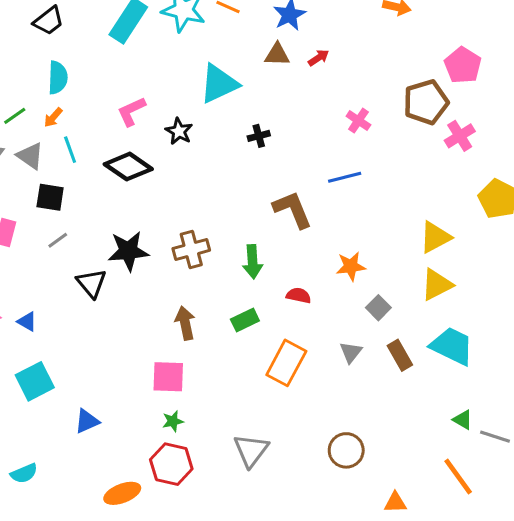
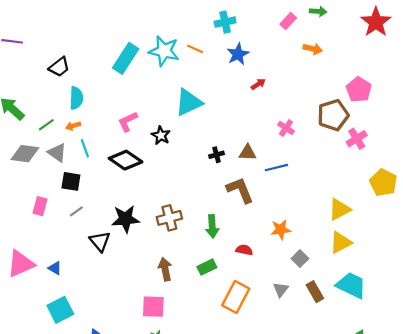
black trapezoid: (49, 21) -> (59, 67), moved
brown triangle: (277, 55) -> (248, 153), moved
orange arrow: (53, 117) -> (73, 126), turned 32
black cross: (259, 136) -> (216, 155), moved

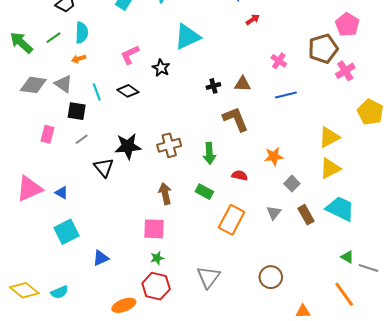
green line: (46, 125) -> (53, 38), moved
cyan line: (85, 148) -> (97, 92), moved
black diamond: (126, 160) -> (128, 91), size x0.7
blue line: (276, 168) -> (286, 95), moved
green rectangle: (207, 267) -> (204, 192), turned 54

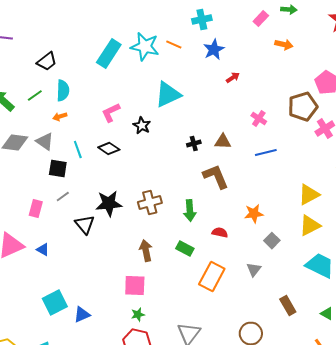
pink rectangle: (47, 134) -> (36, 208), moved
brown rectangle: (306, 215) -> (288, 306), moved
cyan square: (67, 232) -> (55, 302), moved

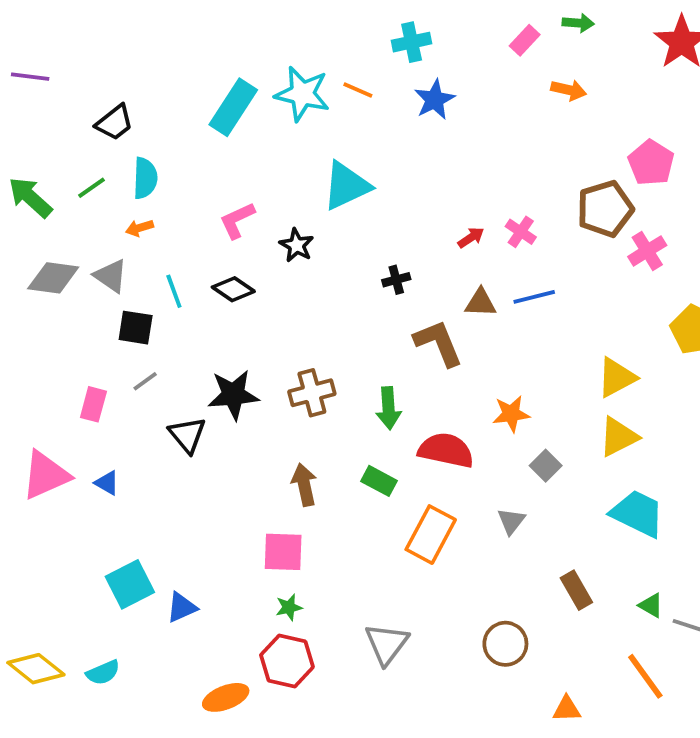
red arrow: (233, 78) -> (471, 238), moved
brown triangle: (223, 142) -> (481, 303), moved
red semicircle: (220, 232) -> (446, 450), size x1.8

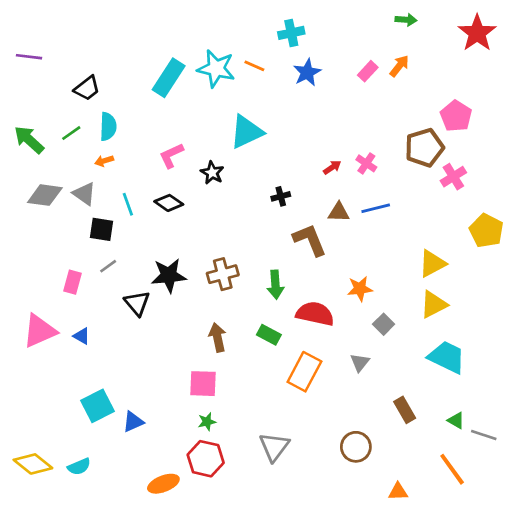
pink rectangle: (525, 40) -> (368, 71), moved
orange arrow: (569, 90) -> (399, 66), turned -65

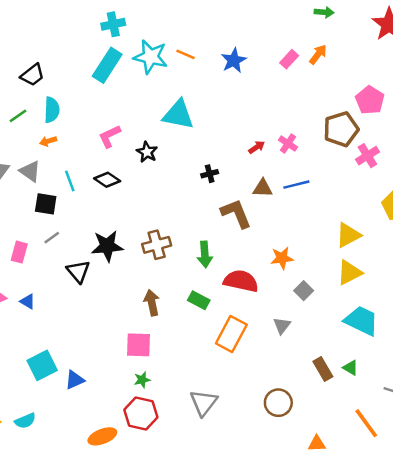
cyan cross: (291, 33) -> (113, 24), moved
cyan triangle: (246, 132) -> (178, 115), turned 36
green triangle: (456, 420) -> (351, 368), moved

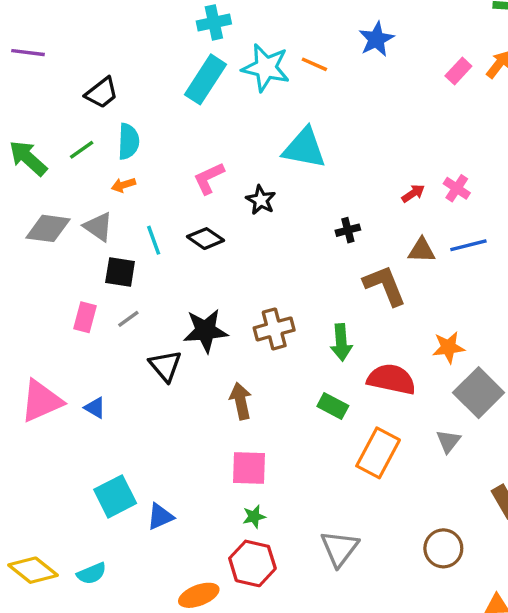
blue star: (234, 60) -> (376, 39), moved
pink rectangle: (19, 252) -> (85, 317), moved
gray square: (304, 291) -> (479, 393), size x1.8
brown arrow: (152, 303) -> (241, 401), moved

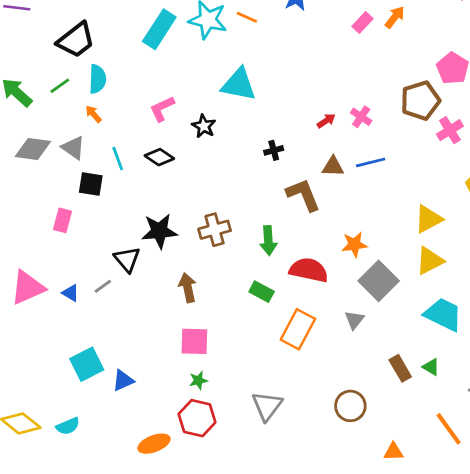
black trapezoid: (102, 93) -> (76, 40), size x1.4
orange arrow: (123, 185) -> (93, 114), turned 66
gray line: (128, 319) -> (103, 286), moved

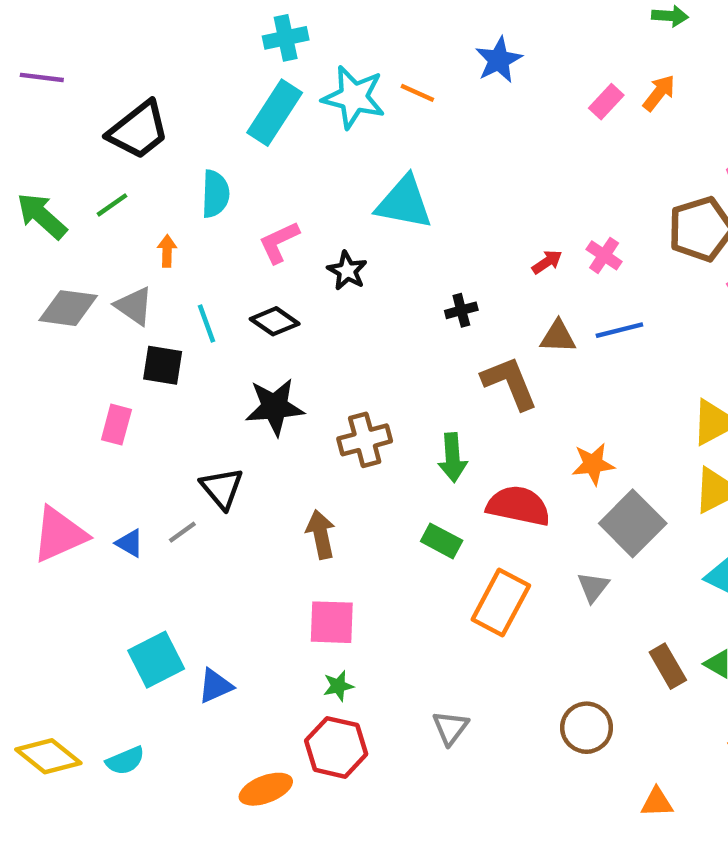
cyan semicircle: (97, 79) -> (215, 194), moved
orange arrow: (93, 114) -> (167, 251), turned 42
black star: (159, 231) -> (275, 407), moved
gray triangle: (267, 406) -> (450, 728), size x0.7

